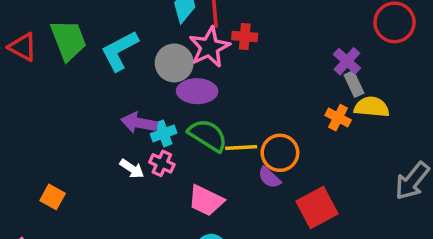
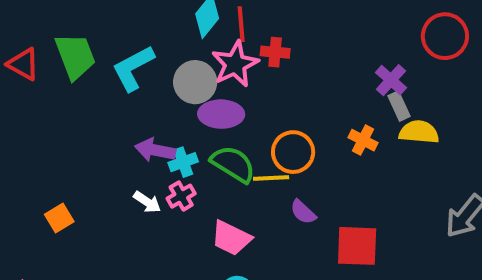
orange cross: (338, 118) -> (363, 140), moved
orange circle: (280, 153) -> (293, 152), moved
pink cross: (162, 163) -> (181, 196), turned 35
orange square: (53, 197) -> (59, 218), moved, turned 30
red square: (317, 207) -> (357, 246), turned 30

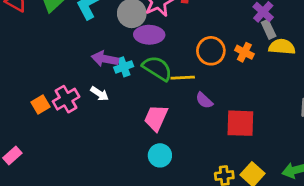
orange circle: (293, 152) -> (211, 51), moved
pink cross: (181, 196) -> (66, 99), moved, size x1.4
pink trapezoid: (231, 238) -> (156, 118), turned 88

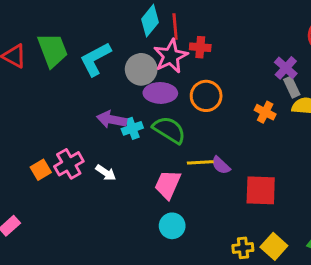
orange circle: (211, 51) -> (206, 96), moved
yellow line: (183, 78) -> (200, 162), moved
white arrow: (100, 94) -> (106, 173), moved

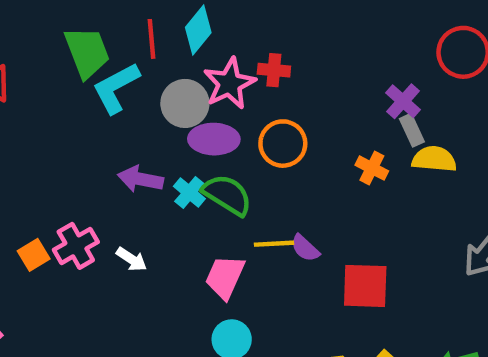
red line: (175, 27) -> (152, 39), moved
green trapezoid: (53, 50) -> (87, 52), moved
cyan cross: (132, 128) -> (189, 192), moved, turned -30

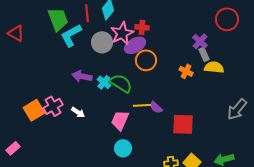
purple ellipse: (214, 139) -> (135, 45), moved, turned -30
orange square: (34, 255) -> (34, 110), size x1.5

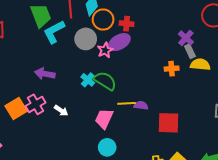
pink star: (122, 33) -> (105, 50), moved, size x0.7
orange circle: (146, 60) -> (103, 20), moved
orange cross: (186, 71) -> (172, 69), turned -32
purple arrow: (82, 76) -> (45, 74), moved
purple semicircle: (156, 107) -> (141, 105), turned 144

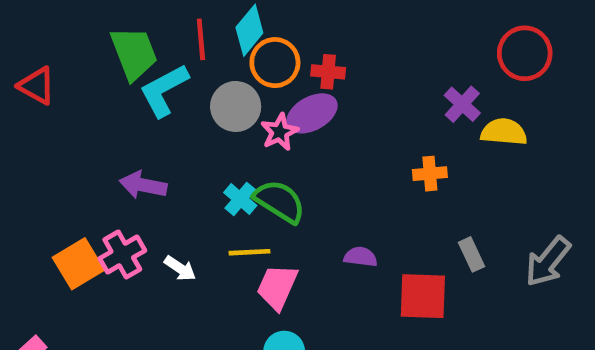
gray rectangle: (190, 51) -> (472, 254), moved
yellow semicircle: (200, 65) -> (504, 132), moved
yellow line: (127, 103) -> (249, 252), moved

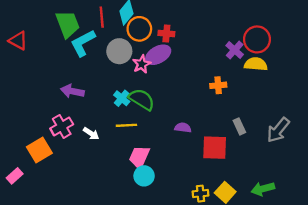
red circle: (525, 53) -> (257, 39), moved
orange square: (78, 264) -> (39, 150), moved
pink trapezoid: (277, 287) -> (139, 157), moved

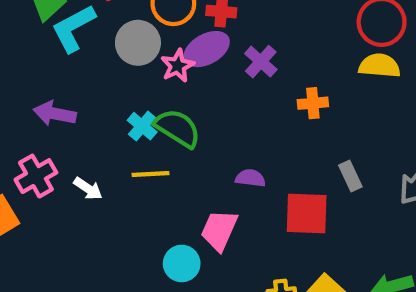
purple cross: (235, 50) -> (261, 62), moved
pink trapezoid: (139, 157) -> (219, 230), moved

